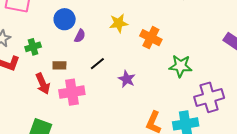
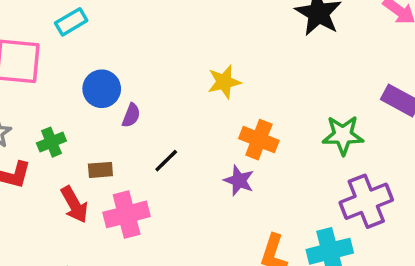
yellow star: (119, 23) -> (224, 82), moved
orange cross: (151, 38) -> (259, 140), moved
green star: (180, 66) -> (343, 135), moved
purple star: (127, 79) -> (239, 181), moved

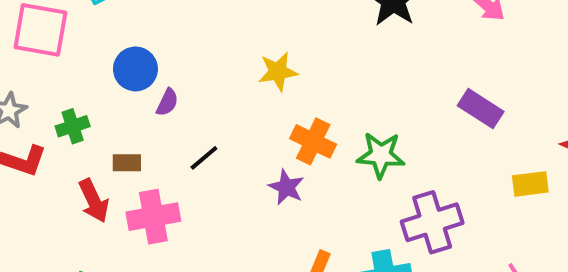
green star: (343, 135) -> (381, 155), moved

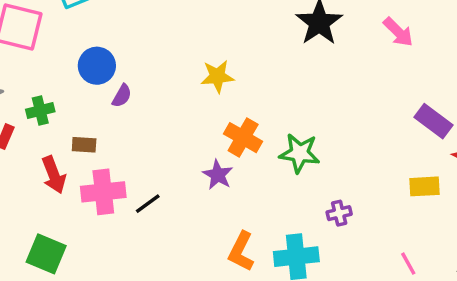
purple rectangle: (481, 109) -> (433, 121), moved
black line: (204, 158) -> (148, 204), moved
purple cross: (432, 222) -> (339, 213), size x0.5

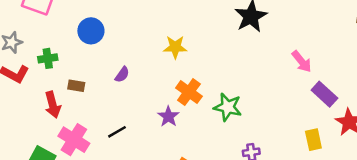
pink arrow: (398, 32) -> (302, 61), moved
purple semicircle: (122, 96) -> (122, 75), moved
yellow rectangle: (424, 186) -> (313, 140), turned 75
pink cross: (103, 192) -> (74, 140), moved, turned 32

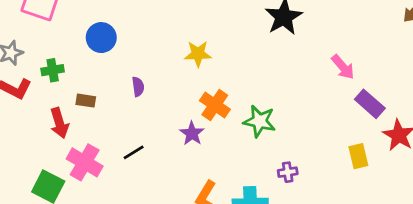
purple semicircle: (122, 75) -> (138, 87), turned -42

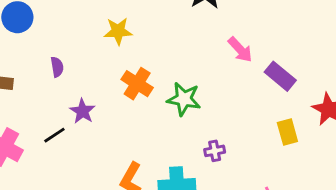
pink arrow: (343, 67) -> (240, 50), moved
purple rectangle: (370, 104) -> (280, 76), moved
purple star: (192, 133) -> (83, 111), moved

